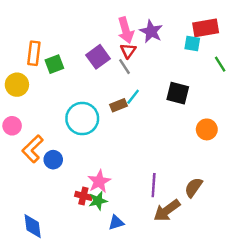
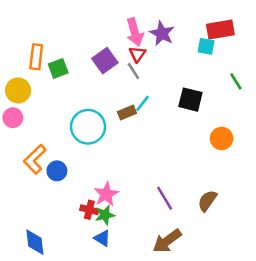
green line: (220, 64) -> (236, 81), moved
pink circle: (12, 126) -> (13, 118), moved
purple line: (154, 185) -> (165, 198), turned -35
brown arrow: (167, 210) -> (167, 241), moved
blue triangle: (116, 223) -> (102, 238), moved, turned 49

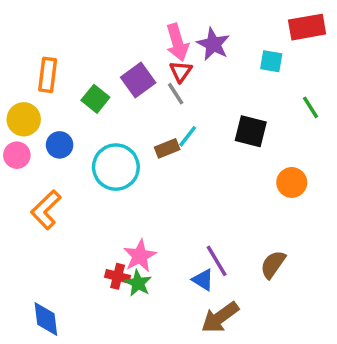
red rectangle: (220, 30) -> (307, 27), moved
green square: (58, 68) -> (95, 99), moved, turned -30
blue circle: (57, 171) -> (60, 145), moved
green star: (105, 215) -> (138, 283), turned -30
blue triangle: (102, 238) -> (203, 280), moved

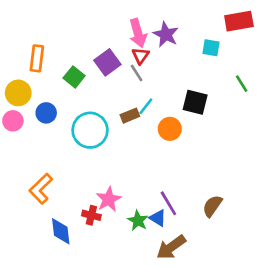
orange circle: (292, 182) -> (170, 129), moved
orange L-shape: (46, 210) -> (41, 189), moved
green star: (138, 283) -> (138, 221), moved
blue diamond: (46, 319) -> (61, 231), moved

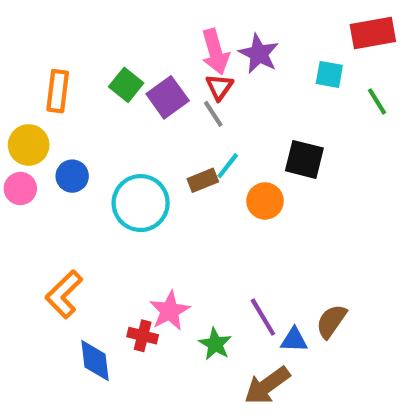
green square: (74, 77) -> (126, 85), moved
green line: (242, 84) -> (377, 101), moved
blue triangle: (158, 218) -> (294, 340), moved, turned -30

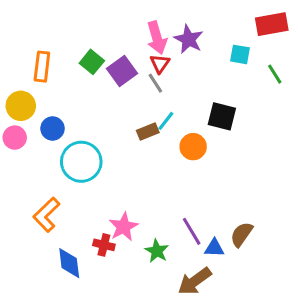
cyan circle: (141, 203) -> (81, 162), moved

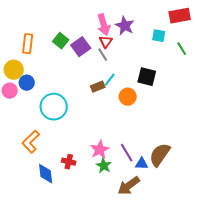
blue circle: (53, 128) -> (27, 83), moved
pink star: (124, 227) -> (100, 150), moved
brown semicircle: (241, 234) -> (160, 155), size x1.4

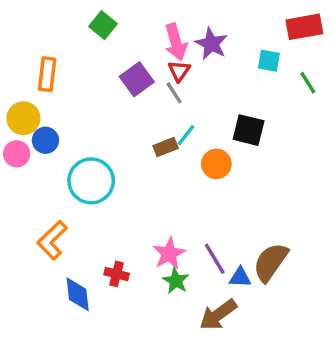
green square: (61, 41) -> (103, 25), moved

